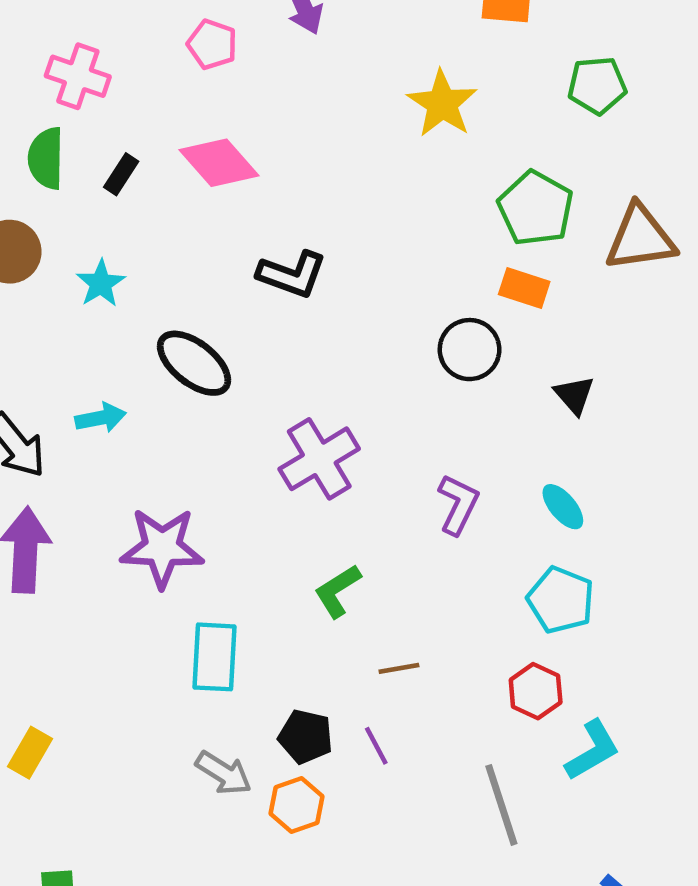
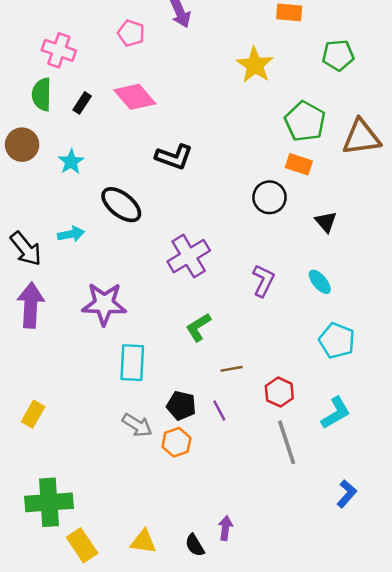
cyan pentagon: (561, 600) -> (337, 341), moved
red hexagon: (536, 691) -> (279, 392), moved

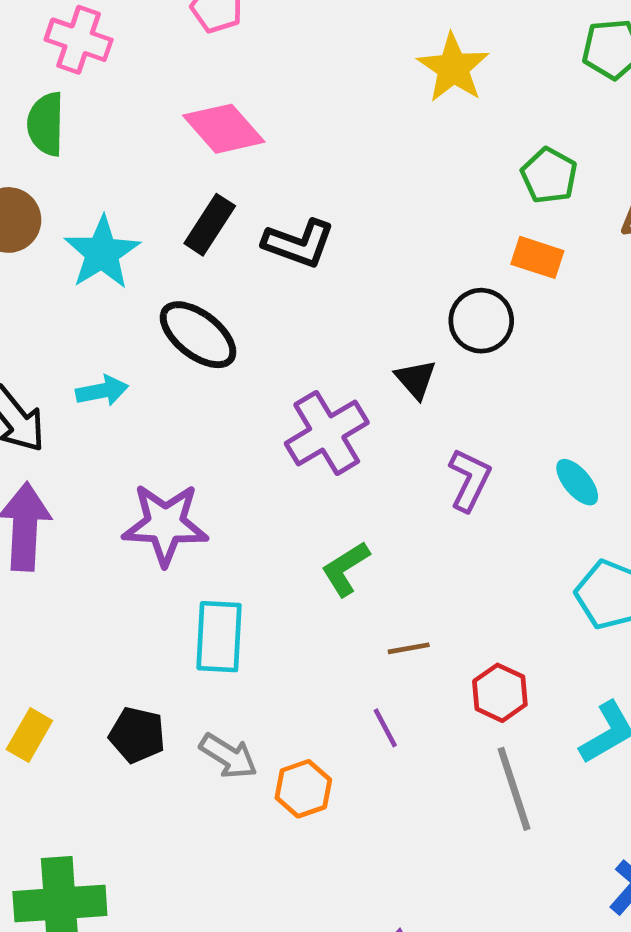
black rectangle: (82, 103) -> (210, 225), moved, size x1.4
green pentagon: (305, 121) -> (549, 176), size x0.7
cyan star: (71, 162) -> (102, 253), size x1.5
black triangle: (326, 222) -> (416, 379), moved
black pentagon: (181, 406) -> (137, 735), moved

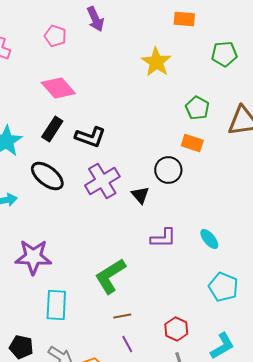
purple cross: (327, 433) -> (102, 181), moved
purple L-shape: (470, 480) -> (163, 238), turned 64
green L-shape: (345, 569) -> (110, 276), size x1.5
brown line: (409, 648) -> (122, 316), moved

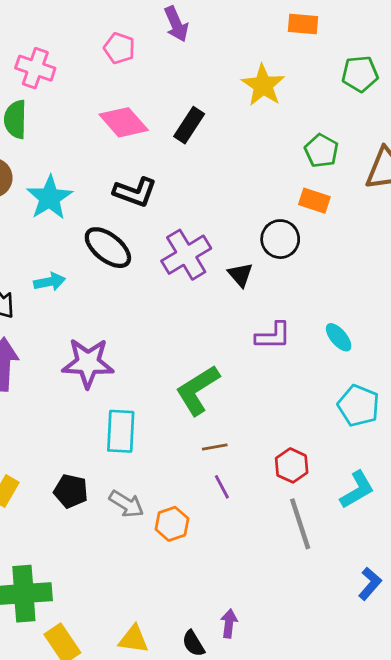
black rectangle: (52, 129) -> (189, 125), moved
black L-shape: (90, 137) -> (135, 192), moved

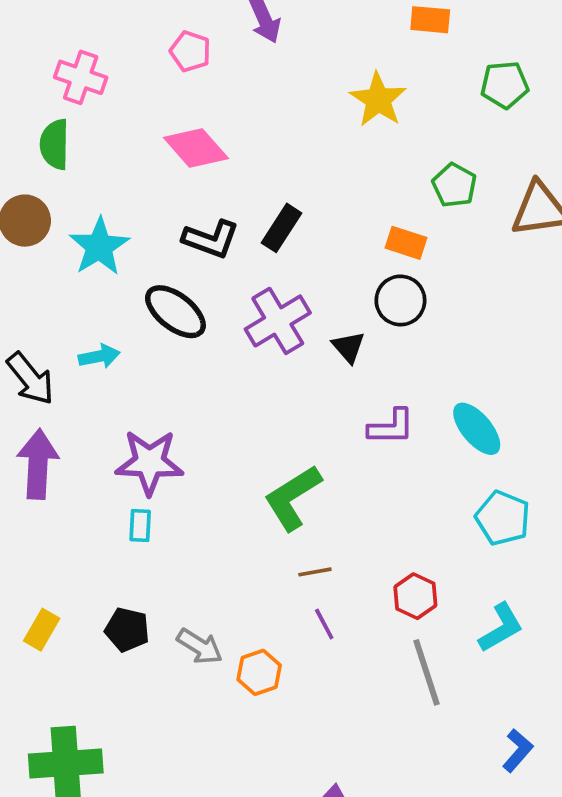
black rectangle: (189, 125) -> (281, 228), moved
orange rectangle: (314, 201) -> (406, 243), moved
cyan ellipse: (339, 337) -> (477, 429), size x1.4
cyan rectangle: (121, 431) -> (140, 525), moved, size x0.6

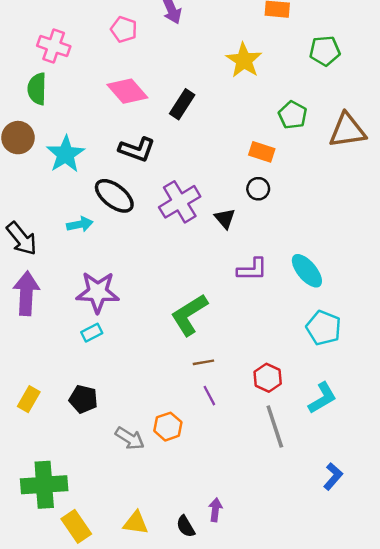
black rectangle: (281, 228) -> (182, 104), moved
black circle: (400, 300) -> (258, 189), size x0.7
cyan arrow: (99, 356) -> (80, 224), moved
cyan rectangle: (140, 525) -> (92, 333), turned 60
gray arrow: (200, 646) -> (130, 438), moved

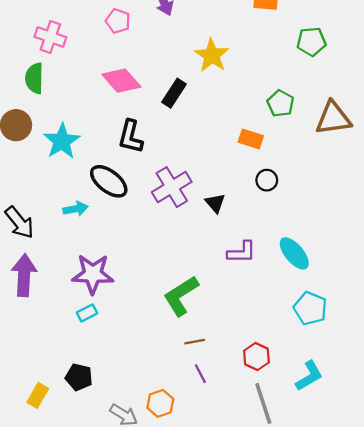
yellow star: (244, 60) -> (212, 55), moved
black L-shape: (137, 149) -> (131, 137), turned 84
black circle: (258, 189) -> (267, 180), moved
yellow rectangle: (29, 399) -> (38, 395), moved

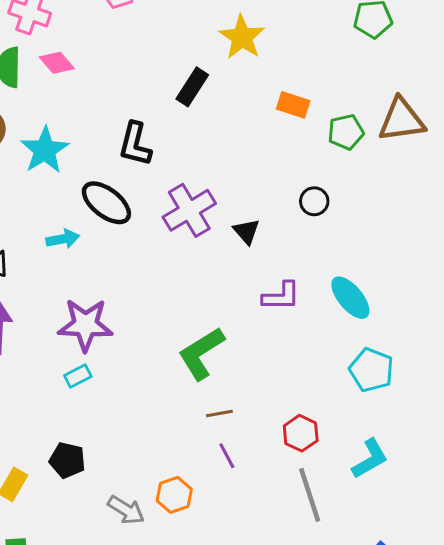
pink diamond: (121, 81) -> (57, 63), moved, size x0.7
green pentagon: (281, 103) -> (346, 132), moved, turned 30
orange rectangle: (251, 139) -> (293, 105), moved

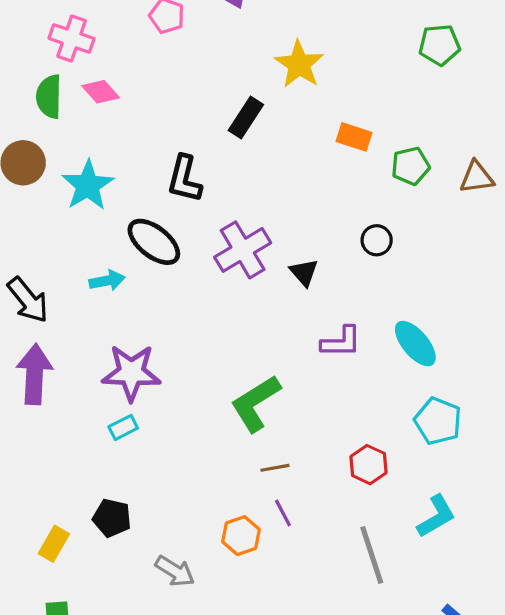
brown triangle: (402, 120) -> (477, 177), moved, size x0.7
red hexagon: (301, 433) -> (369, 465), moved
orange hexagon: (174, 495) -> (241, 536), moved

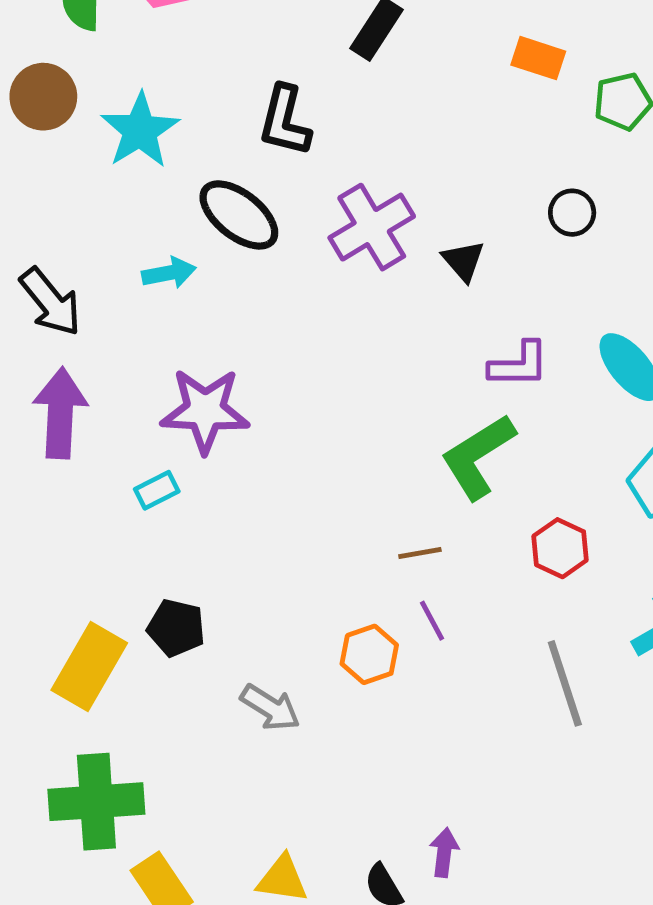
green L-shape: (256, 403) -> (478, 456), moved
cyan rectangle: (123, 427) -> (157, 490), moved
yellow rectangle: (54, 544) -> (89, 666), size x1.6

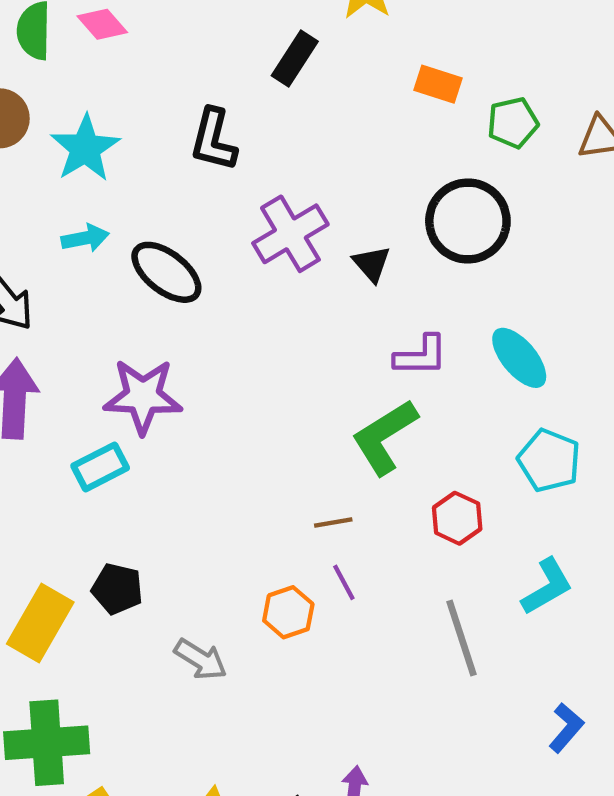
black circle: (572, 213) -> (468, 221), size x2.0
black ellipse: (239, 215) -> (166, 272), moved
cyan arrow: (169, 273) -> (85, 238), moved
cyan rectangle: (157, 490) -> (100, 467), size x1.4

